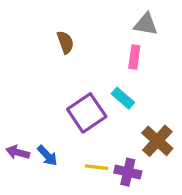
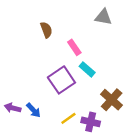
pink rectangle: (134, 57) -> (74, 47), moved, turned -42
yellow line: (97, 167) -> (68, 118), turned -42

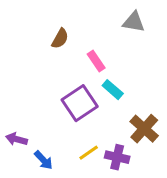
brown semicircle: (46, 30) -> (60, 39), turned 49
blue arrow: (34, 110) -> (44, 160), moved

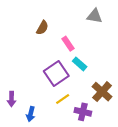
purple arrow: (17, 139) -> (12, 99), turned -104
yellow line: (89, 153) -> (63, 99), moved
blue arrow: (44, 160) -> (31, 114), turned 56

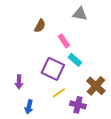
gray triangle: (95, 16) -> (80, 14), moved
purple square: (56, 73) -> (53, 69), turned -30
purple arrow: (12, 99) -> (19, 82), moved

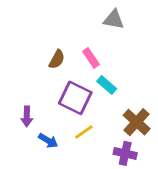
brown semicircle: (40, 26) -> (57, 59), moved
purple cross: (78, 105) -> (125, 153), moved
blue arrow: (29, 107) -> (48, 141), moved, turned -72

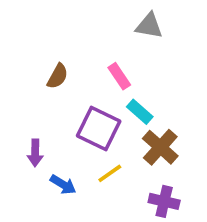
brown semicircle: (57, 59) -> (58, 76), moved
brown cross: (137, 122) -> (160, 147), moved

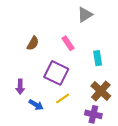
gray triangle: (149, 26) -> (85, 15), turned -42
cyan rectangle: (140, 112) -> (98, 58), moved, turned 40
brown cross: (160, 147) -> (101, 91), moved

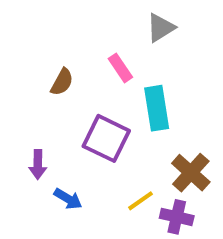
pink rectangle: (68, 43) -> (120, 68), moved
cyan rectangle: (98, 58) -> (157, 108), moved, size x1.5
yellow line: (63, 98) -> (140, 201), moved

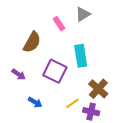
pink rectangle: (120, 68) -> (59, 24), moved
brown semicircle: (62, 82) -> (32, 42), size x1.5
purple arrow: (38, 165) -> (19, 74), moved, turned -56

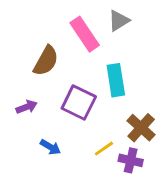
pink rectangle: (59, 24) -> (85, 34), size x1.6
purple arrow: (19, 74) -> (27, 107), turned -56

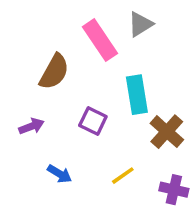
purple square: (79, 102) -> (93, 121), size x0.7
brown cross: (141, 128) -> (167, 132), moved
purple cross: (131, 160) -> (174, 190), moved

